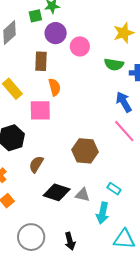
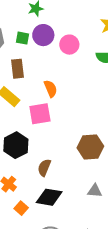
green square: (35, 16) -> (22, 38), moved, turned 32
brown rectangle: (41, 61) -> (17, 69), moved
black diamond: (57, 192) -> (49, 197), moved

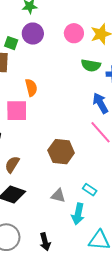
green square: (22, 38) -> (11, 43), moved
pink circle: (69, 45) -> (74, 33), moved

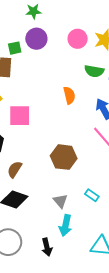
green square: (11, 43) -> (15, 48), turned -32
orange semicircle: (31, 88) -> (69, 95), moved
gray triangle: (58, 196) -> (60, 201), turned 35
cyan arrow: (78, 214) -> (66, 225), moved

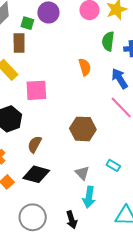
green square: (15, 48) -> (27, 23), turned 32
green semicircle: (94, 71) -> (108, 41), turned 90

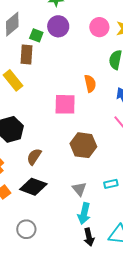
pink square: (36, 90) -> (65, 104), moved
cyan rectangle: (113, 165) -> (111, 184), turned -48
gray circle: (33, 217) -> (26, 229), size x0.7
black arrow: (72, 220) -> (89, 237), moved

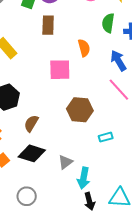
brown rectangle: (26, 55) -> (48, 25), moved
cyan rectangle: (111, 184) -> (106, 137), moved
gray triangle: (79, 189) -> (65, 162), moved, turned 35

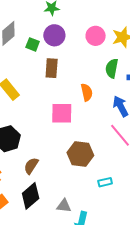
black diamond: (32, 153) -> (31, 196), turned -60
gray triangle: (65, 162) -> (64, 206), turned 42

